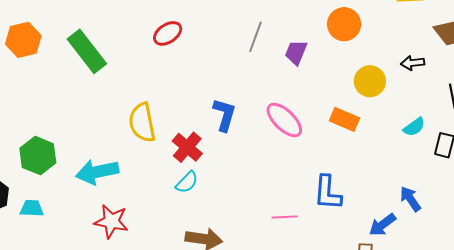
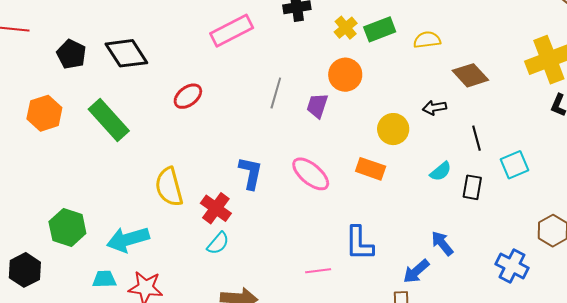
orange circle: (344, 24) -> (345, 75), moved
cyan trapezoid: (32, 208) -> (104, 279), moved

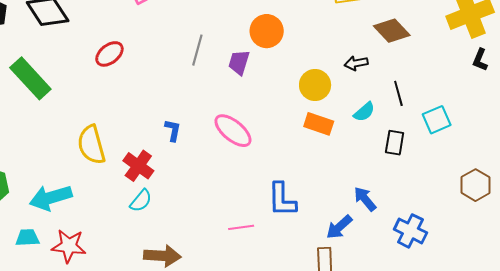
orange rectangle: (371, 169) -> (319, 124), moved
cyan semicircle: (441, 171) -> (364, 112), moved
blue L-shape: (251, 173) -> (173, 130), size x0.7
blue cross: (512, 266) -> (410, 231), moved

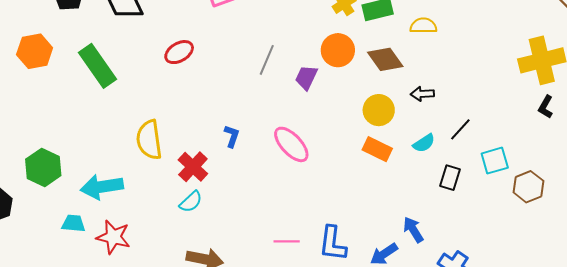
brown diamond: (392, 31) -> (385, 59), moved
black line: (398, 93) -> (460, 129), turned 50
brown hexagon: (476, 185) -> (528, 187), moved
blue L-shape: (282, 200) -> (333, 243), moved

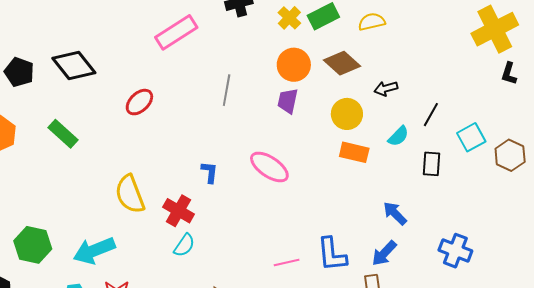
green rectangle: (98, 66) -> (63, 134), size x0.7
purple trapezoid: (306, 77) -> (288, 101), moved
blue arrow: (413, 230) -> (395, 213), moved

